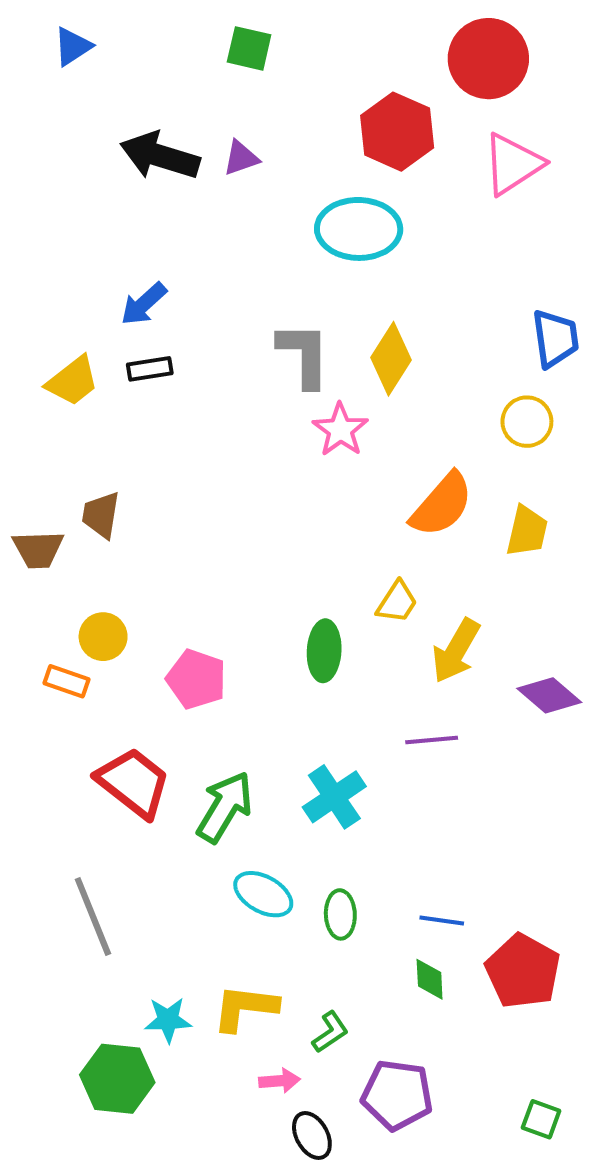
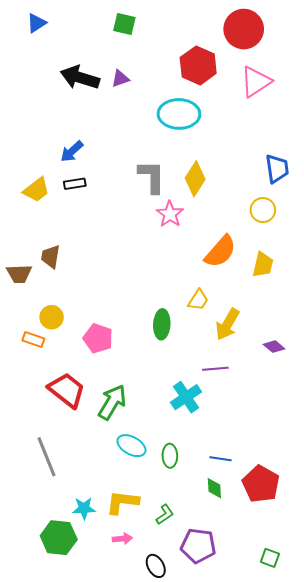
purple diamond: (549, 695) -> (274, 347), size x0.7
cyan cross: (334, 797) -> (186, 397), moved
pink arrow: (279, 1081) -> (122, 539), moved

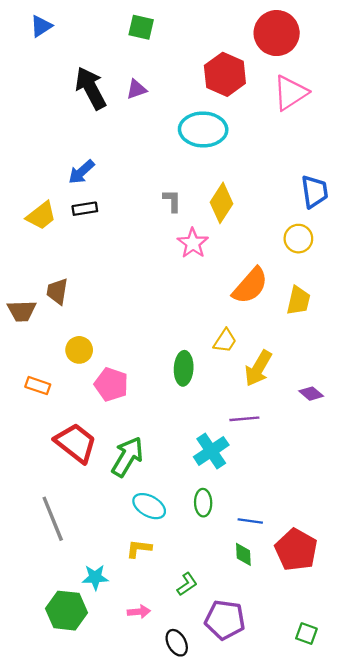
black arrow: (80, 78) -> (91, 88), turned 45
gray L-shape: (152, 177) -> (172, 201), size x0.6
yellow circle: (52, 317) -> (79, 350), moved
green ellipse: (170, 456) -> (203, 503), moved
yellow L-shape: (122, 502) -> (139, 549), moved, size x0.7

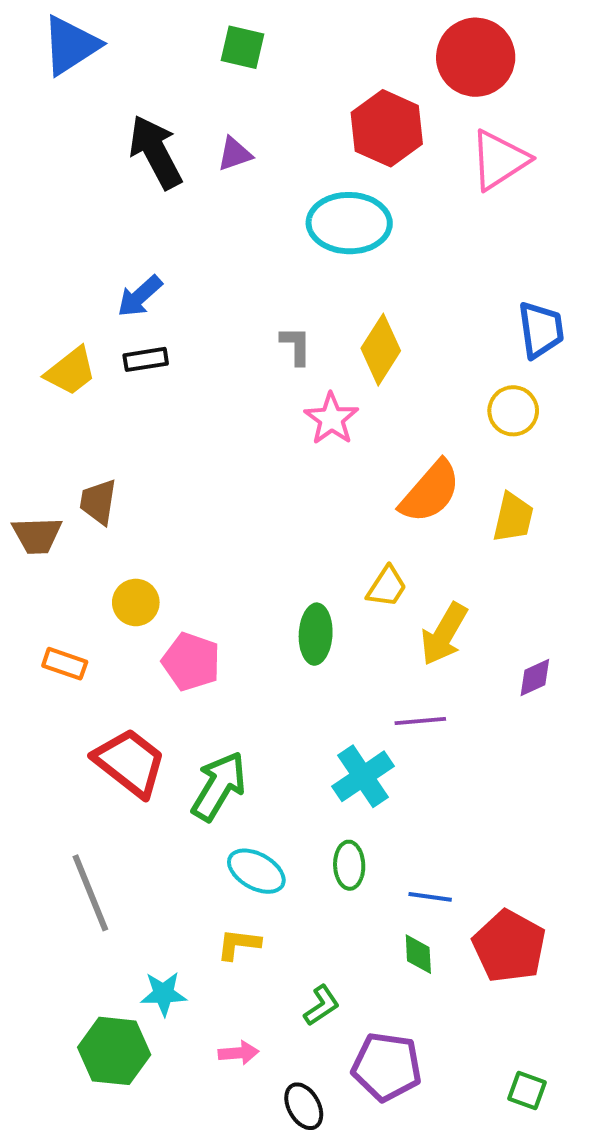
blue triangle: (41, 26) -> (71, 45), size x1.6
purple diamond: (311, 394) -> (535, 678), turned -65

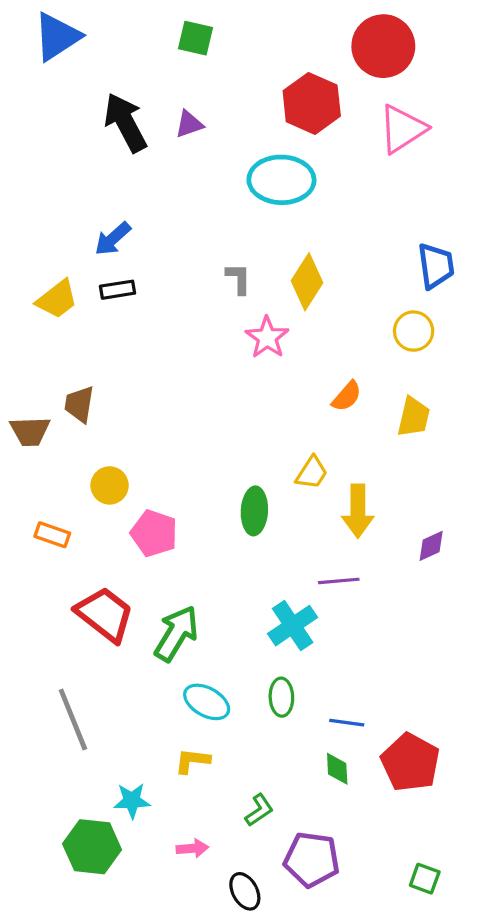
orange semicircle: (430, 492) -> (347, 396), size x0.6
yellow arrow: (444, 634) -> (358, 511), turned -30

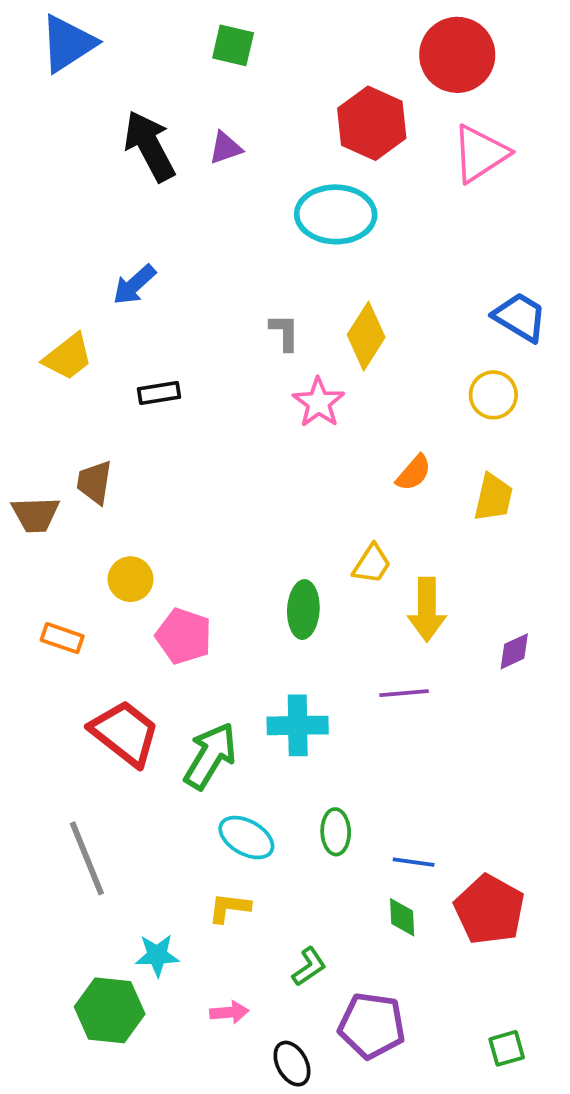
blue trapezoid: (436, 266) -> (520, 317), turned -51
black rectangle: (118, 290) -> (159, 393), moved
cyan cross: (293, 626) -> (298, 725), moved, turned 33
green square: (425, 879) -> (507, 1048), turned -36

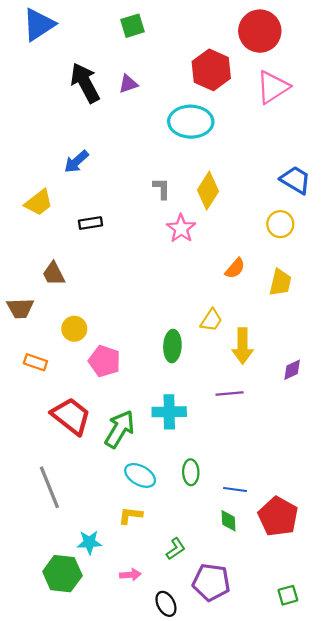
green square: (233, 45) -> (133, 26), turned -30
brown trapezoid: (94, 482) -> (54, 274), turned -36
brown trapezoid: (36, 515) -> (20, 308), moved

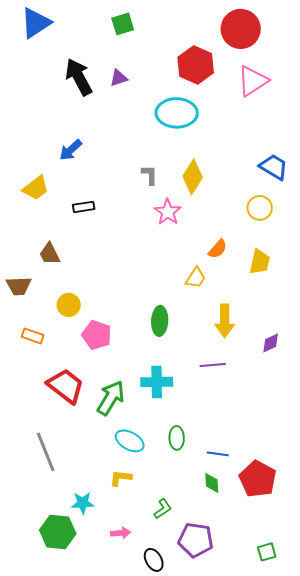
yellow trapezoid: (211, 320) -> (196, 278), moved

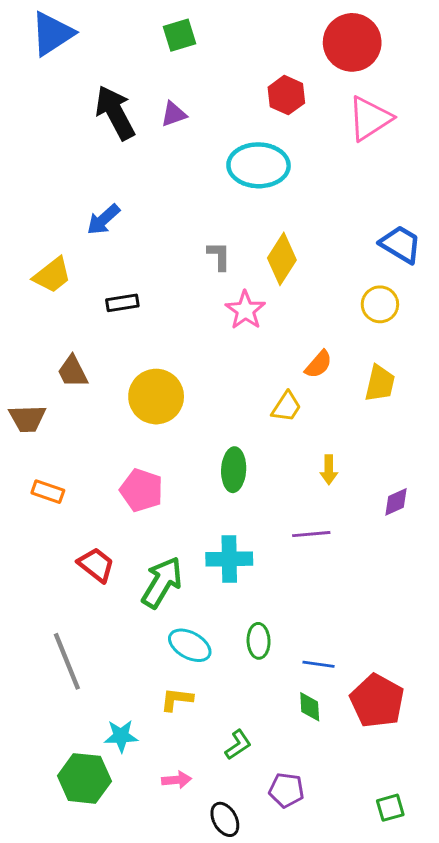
red hexagon: (196, 65) -> (286, 95), size x0.7
yellow circle: (69, 305) -> (156, 397), moved, size x1.6
yellow arrow: (225, 321) -> (329, 470), size x0.6
red trapezoid: (66, 386) -> (96, 565), size x0.7
purple pentagon: (196, 540) -> (286, 790), size x0.7

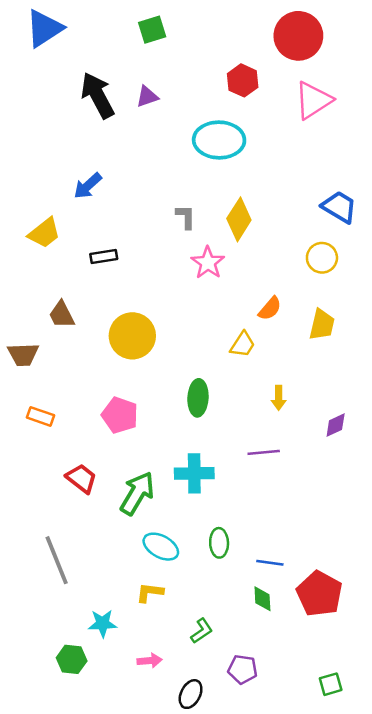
green hexagon: (84, 778) -> (72, 659), size x0.7
black ellipse: (225, 819) -> (191, 694), turned 56

